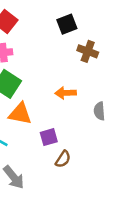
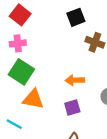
purple square: (49, 137) -> (72, 107), moved

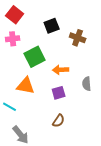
black square: (76, 17) -> (52, 26), moved
green square: (21, 72) -> (35, 57), moved, turned 30

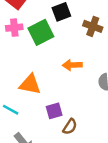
green square: (35, 57) -> (41, 32), moved
purple square: (59, 93) -> (54, 111), moved

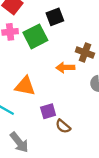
brown cross: (93, 26) -> (85, 53), moved
brown semicircle: (70, 127) -> (63, 126), turned 98

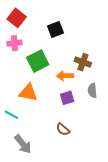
green square: (35, 36) -> (38, 61), moved
purple square: (48, 111) -> (67, 98), moved

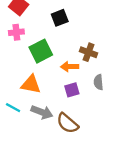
brown semicircle: (63, 129) -> (67, 123), size x1.5
gray arrow: (23, 144) -> (42, 112), moved, turned -30

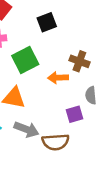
purple square: (72, 90) -> (74, 114), moved
brown semicircle: (67, 123) -> (56, 142), turned -45

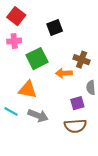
brown semicircle: (56, 142) -> (75, 126), moved

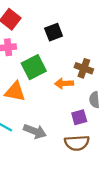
orange triangle: (28, 90) -> (15, 92), moved

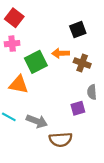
black square: (54, 32) -> (78, 30), moved
orange arrow: (64, 83) -> (61, 53), moved
brown semicircle: (77, 143) -> (61, 140), moved

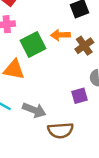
brown cross: (82, 63) -> (84, 46), turned 35

